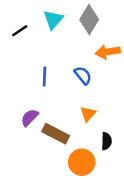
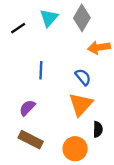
blue semicircle: (83, 75) -> (83, 77), moved
orange triangle: (88, 114) -> (81, 104), size x1.6
brown rectangle: (56, 134) -> (31, 140), moved

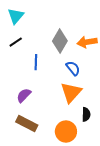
cyan triangle: (49, 18) -> (16, 16), moved
gray diamond: (82, 18) -> (60, 41), moved
black line: (18, 28) -> (16, 42), moved

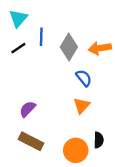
blue line: (36, 62) -> (41, 37), moved
orange triangle: (71, 92) -> (81, 106), size x0.7
black semicircle: (86, 114) -> (99, 140), moved

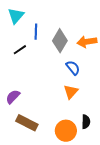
black line: (18, 48) -> (20, 50), moved
purple semicircle: (27, 109) -> (13, 97), moved

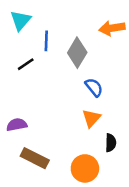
orange arrow: (87, 42) -> (112, 28), moved
purple semicircle: (13, 97) -> (17, 125), turned 35
black semicircle: (86, 122) -> (111, 143), moved

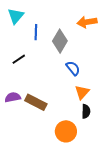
black line: (26, 64) -> (19, 59), moved
orange triangle: (91, 118) -> (82, 92), moved
brown rectangle: (35, 158) -> (36, 102), moved

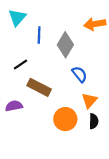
brown rectangle: (36, 102) -> (39, 87), moved
orange circle: (66, 131) -> (65, 119), moved

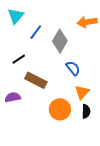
blue line: (39, 35) -> (36, 32), turned 35

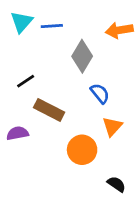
blue line: (36, 32) -> (52, 26), moved, turned 49
black semicircle: (86, 111) -> (116, 184), moved, turned -56

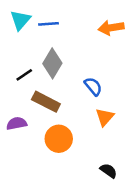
gray diamond: (82, 56) -> (52, 63), moved
orange circle: (82, 150) -> (59, 139), moved

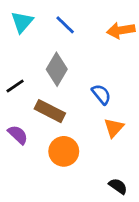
blue line: (49, 24) -> (65, 25), moved, turned 48
black line: (24, 75) -> (15, 86), moved
purple semicircle: (17, 123) -> (18, 135), turned 54

